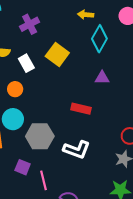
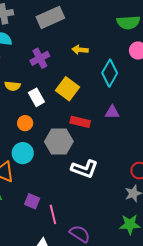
yellow arrow: (86, 15) -> (80, 50), moved
red rectangle: (81, 109) -> (80, 122), moved
gray hexagon: (40, 136) -> (59, 142), moved
white L-shape: (77, 150) -> (85, 169), moved

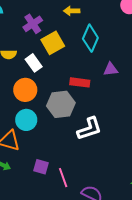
cyan diamond: (110, 73) -> (90, 38), moved
yellow square: (68, 89) -> (53, 43), moved, turned 30
orange circle: (25, 123) -> (25, 90), size x1.5
white L-shape: (85, 169) -> (89, 129), turned -32

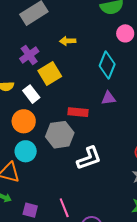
cyan diamond: (90, 38) -> (107, 65), moved
purple square: (41, 167) -> (30, 210), moved

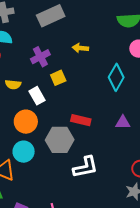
yellow square: (50, 74) -> (58, 78), size x0.7
purple triangle: (108, 98) -> (123, 122), moved

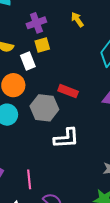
yellow arrow: (80, 48) -> (77, 20), turned 42
yellow square: (58, 78) -> (42, 45), moved

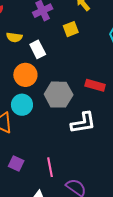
yellow square: (42, 45) -> (71, 29), moved
red rectangle: (68, 91) -> (95, 85), moved

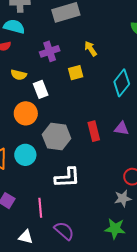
red rectangle: (95, 85) -> (94, 131), turned 54
cyan circle: (22, 105) -> (25, 155), moved
white L-shape: (83, 123) -> (67, 178), moved

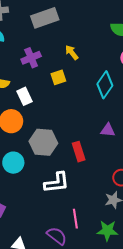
red rectangle: (94, 131) -> (79, 152), moved
pink line: (40, 208) -> (75, 219), moved

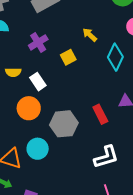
yellow arrow: (72, 52) -> (90, 35), moved
red rectangle: (79, 152) -> (100, 114), moved
white L-shape: (57, 183) -> (106, 157), moved

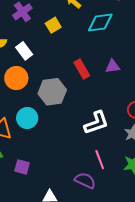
cyan diamond: (115, 57) -> (100, 23), turned 60
red rectangle: (100, 114) -> (82, 69), moved

